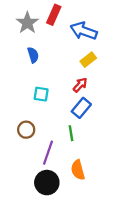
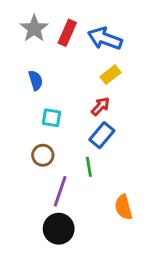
red rectangle: (54, 15) -> (67, 33), moved
blue semicircle: (33, 55) -> (36, 80), moved
brown circle: (26, 130) -> (43, 155), moved
orange semicircle: (78, 170) -> (123, 207), moved

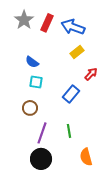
blue semicircle: (36, 80) -> (32, 62), moved, turned 144
red arrow: (100, 106) -> (91, 74), moved
green line: (89, 167) -> (69, 131), moved
orange semicircle: (123, 207) -> (86, 157), moved

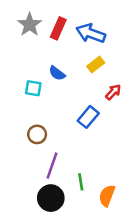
blue semicircle: (32, 62) -> (57, 73), moved
cyan square: (36, 82) -> (33, 88), moved
green line: (69, 131) -> (81, 182), moved
orange semicircle: (86, 157) -> (107, 196), turned 36

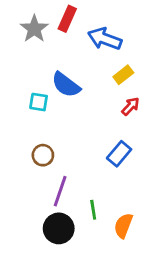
red rectangle: (58, 28) -> (67, 19), moved
yellow rectangle: (96, 65) -> (123, 75), moved
blue semicircle: (57, 73) -> (66, 85), size x1.5
blue rectangle: (88, 117) -> (119, 154), moved

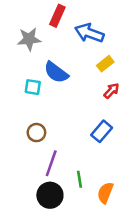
gray star: (34, 29) -> (29, 39), moved, turned 30

